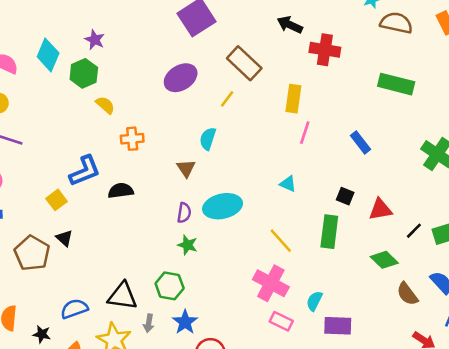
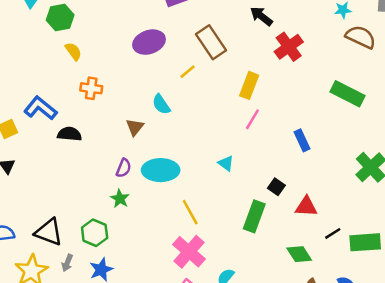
red cross: (325, 50) -> (289, 47), turned 32
cyan semicircle: (208, 139) -> (161, 104), turned -65
blue L-shape: (85, 171) -> (40, 108), turned -132
yellow line: (281, 241) -> (190, 212), moved

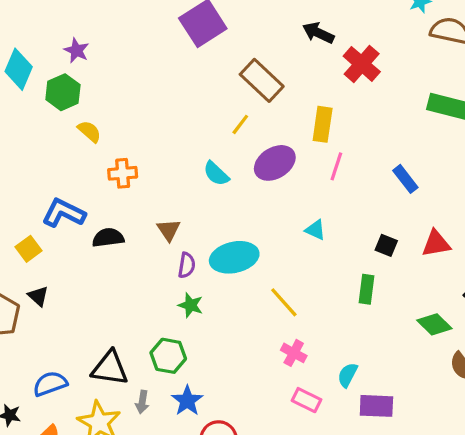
purple ellipse: (149, 42) -> (275, 163), moved
brown triangle: (135, 127) -> (169, 230), moved
red triangle: (306, 207) -> (436, 244), moved
green rectangle: (254, 216) -> (366, 289), size x0.7
pink cross: (189, 252) -> (294, 353), size x0.6

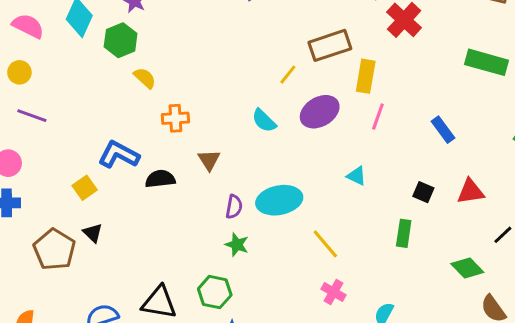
brown rectangle: (262, 80) -> (330, 45), moved, turned -63
brown triangle: (169, 230) -> (209, 160), moved

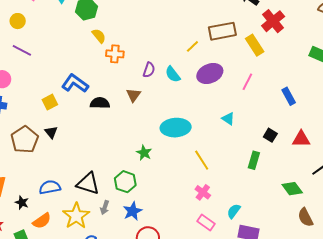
yellow rectangle: (366, 76) -> (255, 45), moved, turned -50
orange cross: (175, 118) -> (115, 54), moved
purple semicircle: (234, 207) -> (149, 70), moved

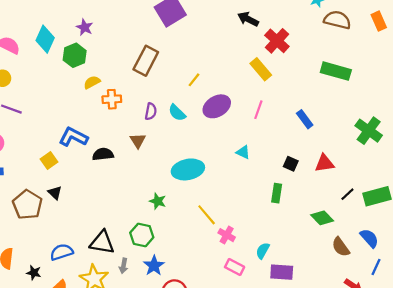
brown rectangle: (222, 31) -> (146, 61), moved, turned -44
yellow semicircle: (99, 36) -> (92, 82), turned -70
yellow line: (202, 160) -> (207, 215), moved

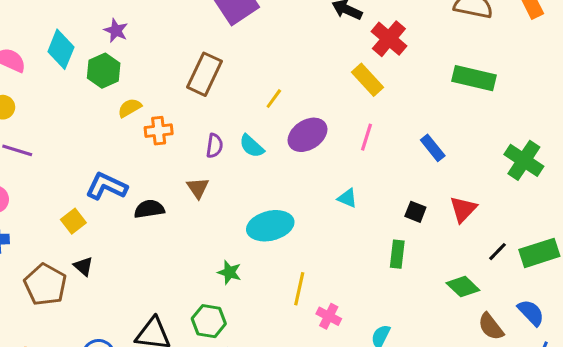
red triangle: (324, 163) -> (463, 209), turned -36
yellow line: (207, 215) -> (299, 289), turned 55

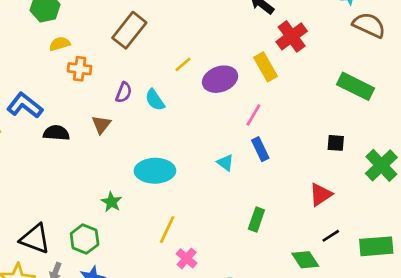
purple ellipse: (308, 135) -> (220, 79), moved
blue rectangle: (433, 148) -> (260, 149), moved
black square: (415, 212) -> (336, 143), moved, turned -30
black line: (497, 252) -> (331, 236), moved

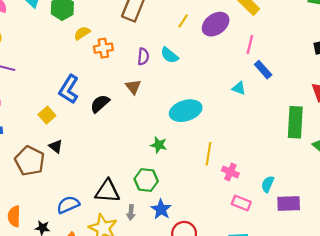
blue L-shape: (25, 105) -> (69, 89), turned -80
black semicircle: (56, 133) -> (100, 104), turned -30
green rectangle: (256, 220) -> (295, 122), moved, size x1.6

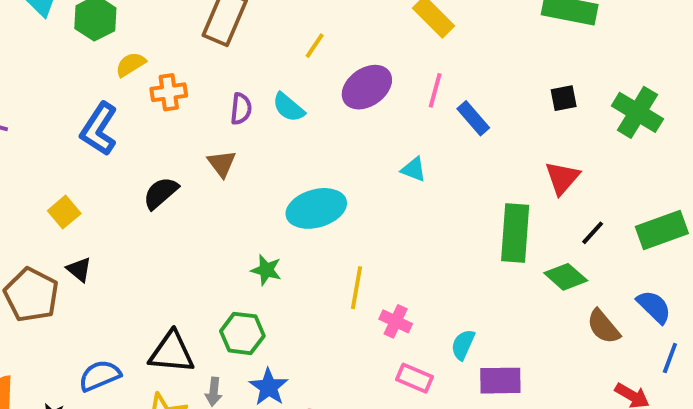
purple ellipse: (216, 24) -> (367, 87), moved
blue rectangle: (263, 70) -> (473, 118), moved
blue L-shape: (69, 89) -> (99, 129), moved

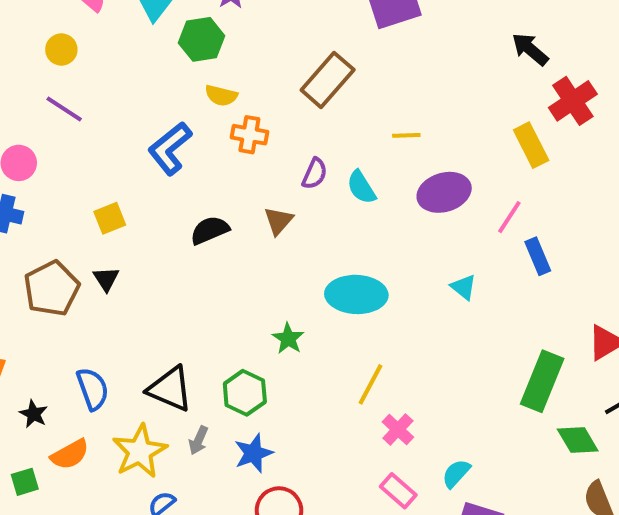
yellow line: (315, 46) -> (406, 135), turned 36
yellow semicircle: (131, 64) -> (221, 95), turned -152
blue semicircle: (100, 376) -> (93, 389), turned 75

